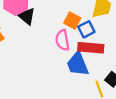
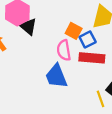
blue trapezoid: (78, 64) -> (56, 76), moved

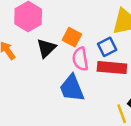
black triangle: (28, 27) -> (46, 48), moved, turned 36
orange square: (74, 31) -> (72, 37), moved

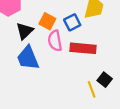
blue square: (107, 47) -> (72, 22), moved
blue trapezoid: (72, 88) -> (28, 58), moved

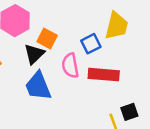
orange square: (47, 21) -> (47, 39), moved
black square: (105, 80) -> (129, 112), turned 32

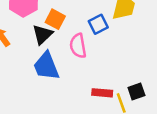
red rectangle: (104, 75) -> (102, 93), moved, size x0.7

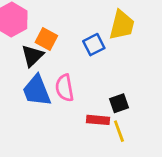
pink semicircle: (78, 46) -> (65, 88), moved
black square: (136, 92) -> (119, 103), moved

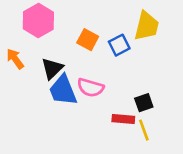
orange square: (46, 39) -> (88, 40), moved
black triangle: (32, 56) -> (52, 68), moved
pink semicircle: (65, 88) -> (90, 88), turned -64

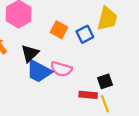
blue trapezoid: (63, 90) -> (39, 71), turned -40

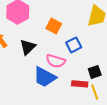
blue square: (85, 34) -> (74, 45), moved
blue trapezoid: (39, 71) -> (45, 77), moved

